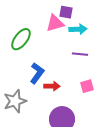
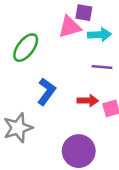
red arrow: (52, 86) -> (88, 101), moved

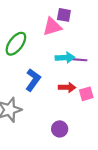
cyan arrow: (99, 35) -> (65, 58), moved
purple circle: (79, 151) -> (60, 129), size x0.6

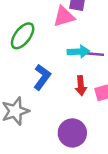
red arrow: (67, 87) -> (81, 86), turned 84
purple circle: (60, 129) -> (72, 133), size x1.5

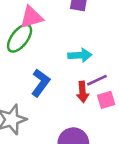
pink triangle: (64, 16) -> (31, 17), moved
purple line: (94, 54) -> (97, 80), moved, turned -30

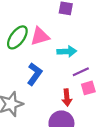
pink triangle: (31, 17) -> (40, 36), moved
red arrow: (83, 92) -> (67, 98), moved

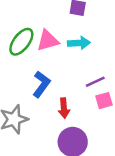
cyan arrow: (67, 51) -> (79, 43), moved
red arrow: (67, 98) -> (64, 108), moved

